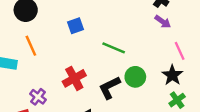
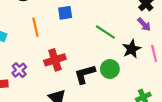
orange line: (31, 46) -> (35, 27), moved
green line: (114, 48) -> (105, 32), moved
black star: (172, 75) -> (132, 49), moved

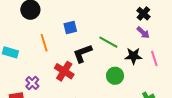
black star: (132, 49) -> (133, 56), turned 30
red cross: (55, 60) -> (64, 71), turned -36
black L-shape: (85, 74) -> (82, 53), moved

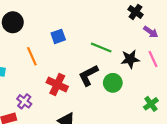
purple arrow: (143, 33) -> (151, 32), moved
black L-shape: (82, 53) -> (88, 75), moved

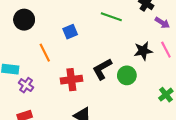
green line: (101, 47) -> (111, 17), moved
red cross: (57, 84) -> (71, 80), turned -30
purple cross: (24, 101) -> (26, 85), moved

